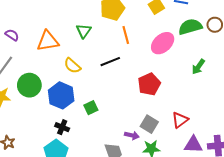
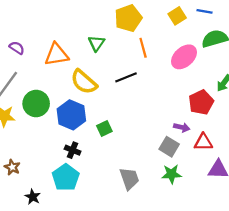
yellow semicircle: (72, 66) -> (84, 82), size x1.4
red pentagon: (149, 84) -> (201, 102), moved
red triangle: (180, 120) -> (203, 142), turned 36
purple arrow: (132, 135) -> (182, 127), moved

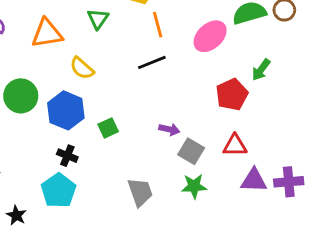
black line: (126, 77) -> (152, 62), moved
yellow semicircle: (84, 82) -> (82, 68), size x0.7
purple arrow: (182, 127) -> (169, 129), moved

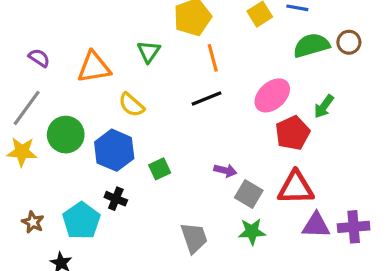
pink ellipse: (210, 36) -> (272, 95), moved
red triangle: (235, 145) -> (296, 188), size x1.4
cyan pentagon: (59, 191) -> (81, 221), moved

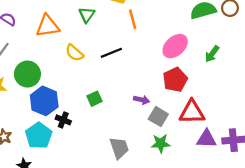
black line: (207, 99) -> (111, 53), moved
red pentagon: (293, 133) -> (175, 80), moved
blue hexagon: (114, 150) -> (44, 101), moved

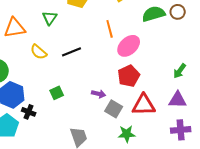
orange line: (133, 19) -> (110, 29), moved
green arrow: (212, 54) -> (180, 71), moved
purple triangle: (206, 139) -> (178, 100), moved
green star: (161, 143) -> (127, 134), moved

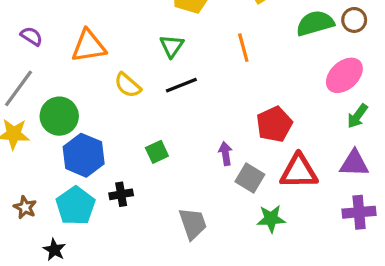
green triangle: (50, 18) -> (172, 46), moved
pink ellipse: (129, 46) -> (344, 75), moved
purple arrow: (99, 94) -> (225, 154), turned -112
black cross: (29, 112) -> (121, 194), moved, turned -32

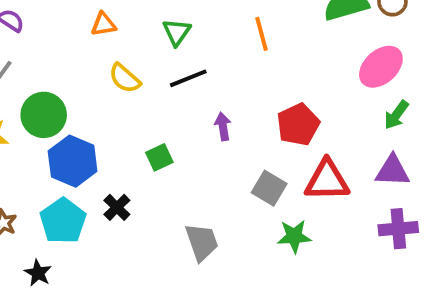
orange triangle: (89, 46) -> (103, 24), moved, size x0.6
purple arrow: (225, 154) -> (223, 126), moved
black cross: (121, 194) -> (117, 207), turned -35

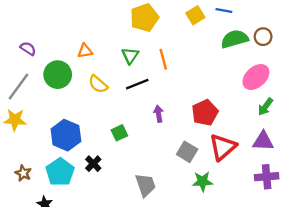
orange line: (261, 34) -> (163, 59), moved
green circle: (44, 115) -> (58, 75), moved
red triangle: (327, 180) -> (223, 147), turned -40

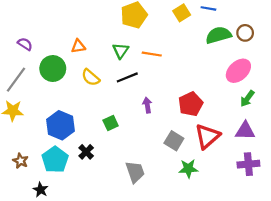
orange line: (163, 59) -> (152, 54), turned -66

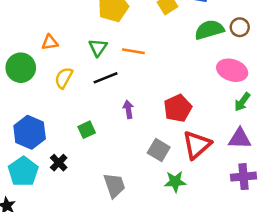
pink ellipse: (238, 71) -> (232, 70), turned 60
yellow semicircle: (91, 77) -> (64, 78), turned 78

